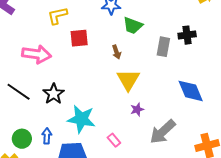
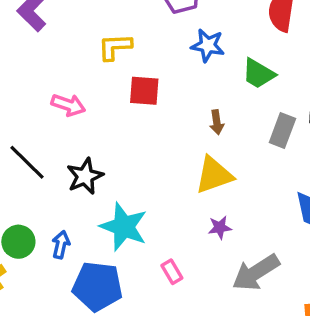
green trapezoid: (133, 26) -> (258, 74), moved
brown arrow: (116, 52) -> (217, 122), moved
pink arrow: (37, 54) -> (68, 105), size x0.7
yellow triangle: (128, 80) -> (214, 175), turned 30

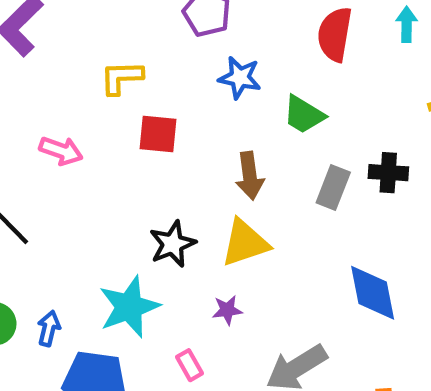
brown arrow: (217, 122) -> (250, 176), size x1.5
black star: (85, 176) -> (173, 244), moved
cyan star: (124, 227) -> (129, 307), turned 30
purple star: (220, 227) -> (227, 310), moved

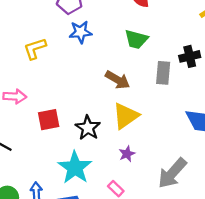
blue star: (240, 78) -> (81, 32), moved
red square: (158, 134) -> (49, 120), moved
brown arrow: (250, 176) -> (118, 80), turned -35

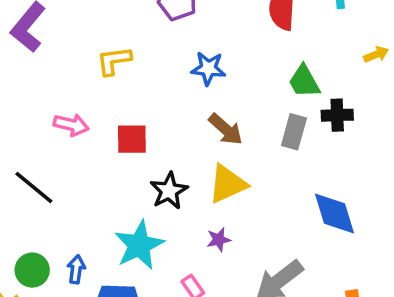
blue star: (81, 32) -> (208, 68), moved
green trapezoid: (136, 39) -> (304, 81), moved, turned 35
red square: (49, 120) -> (132, 139), moved

